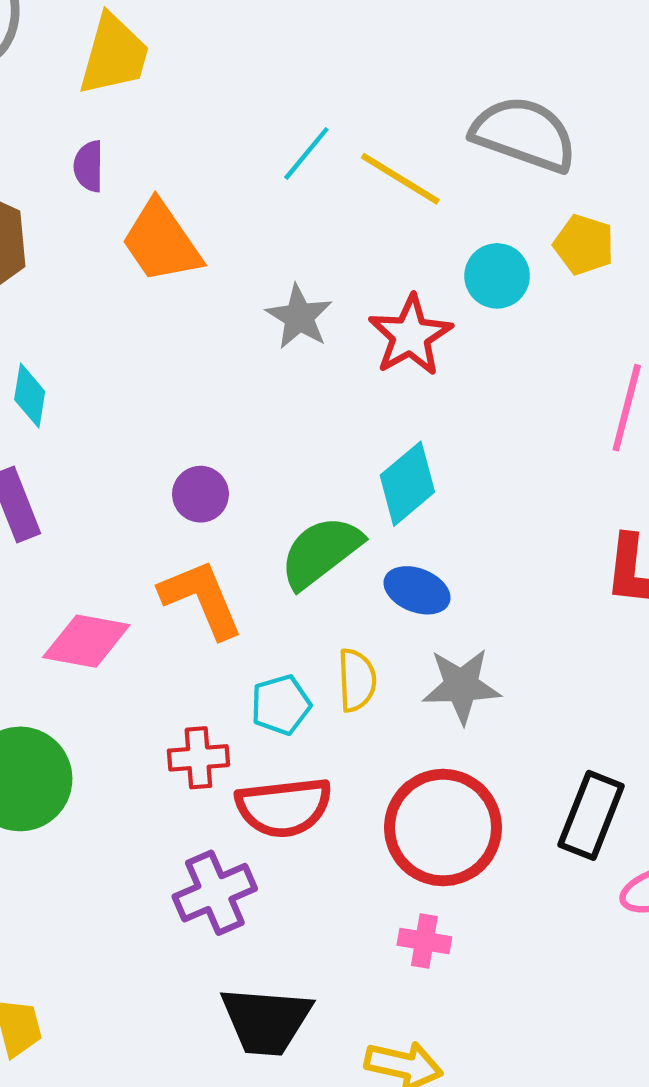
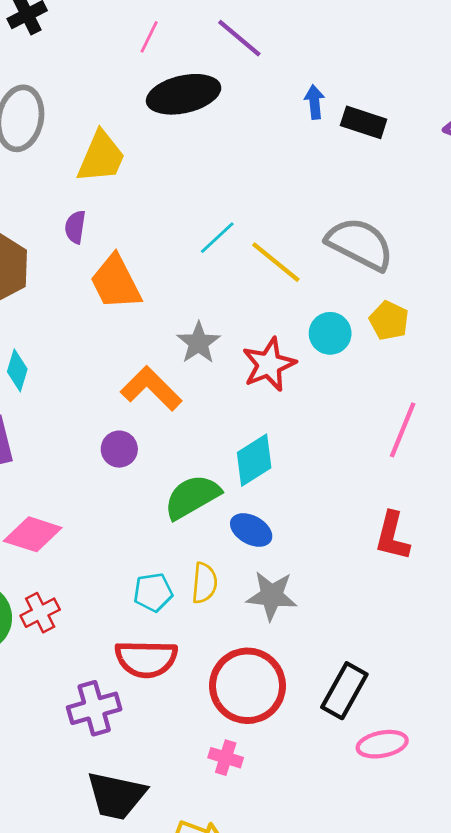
orange L-shape: (201, 599) -> (151, 388), moved, turned -30
red cross: (198, 758) -> (40, 613), moved, turned -30

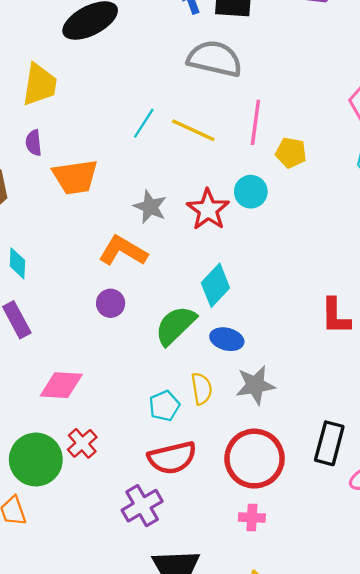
gray semicircle: (360, 244) -> (215, 59), moved
orange trapezoid: (116, 282) -> (75, 177), turned -57
cyan circle: (330, 333) -> (251, 192), moved
pink line: (403, 430) -> (255, 122), moved

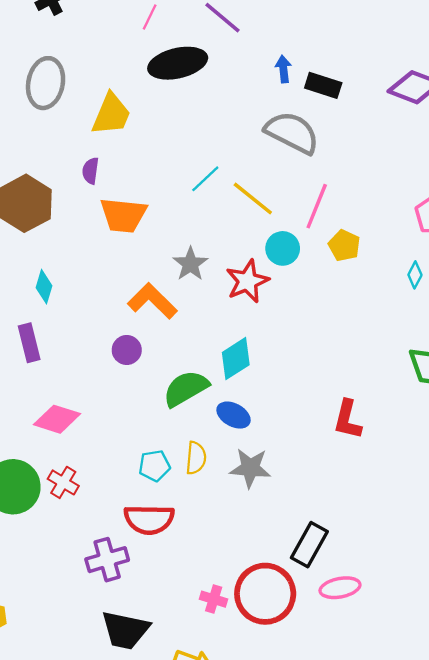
cyan circle: (251, 192) -> (283, 248), moved
red cross: (82, 443) -> (63, 482), turned -32
red circle: (255, 459) -> (265, 594), moved

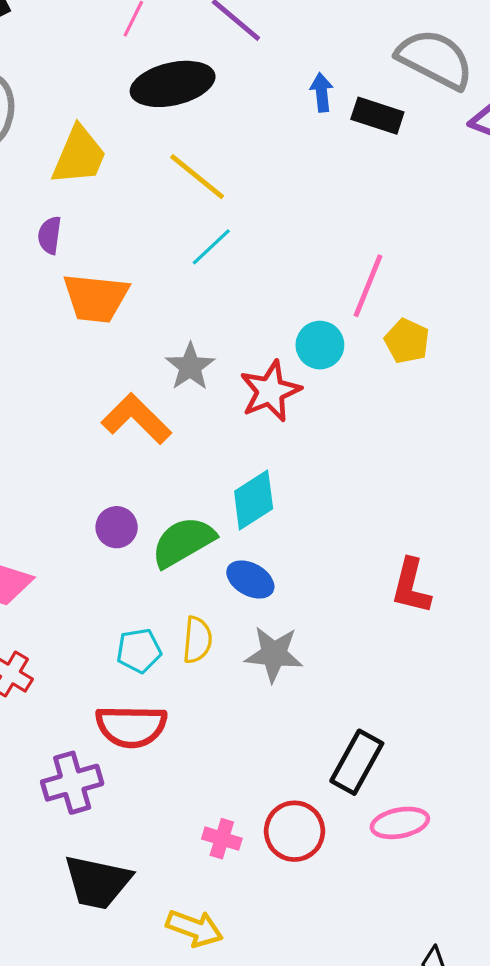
gray semicircle: (292, 133) -> (435, 59), moved
yellow line: (253, 198) -> (197, 177), moved
purple circle: (127, 350) -> (117, 527), moved
red circle: (265, 594) -> (294, 831), size x0.7

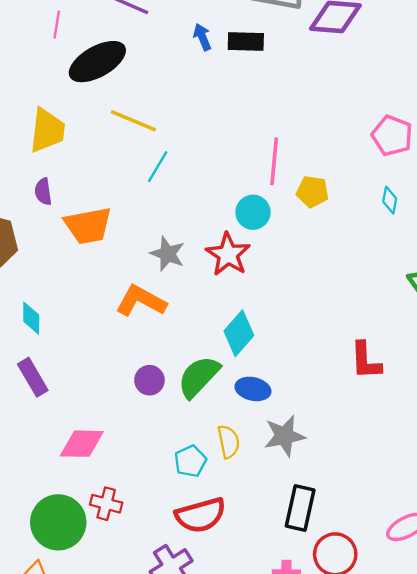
black rectangle: (357, 762) -> (300, 508), moved

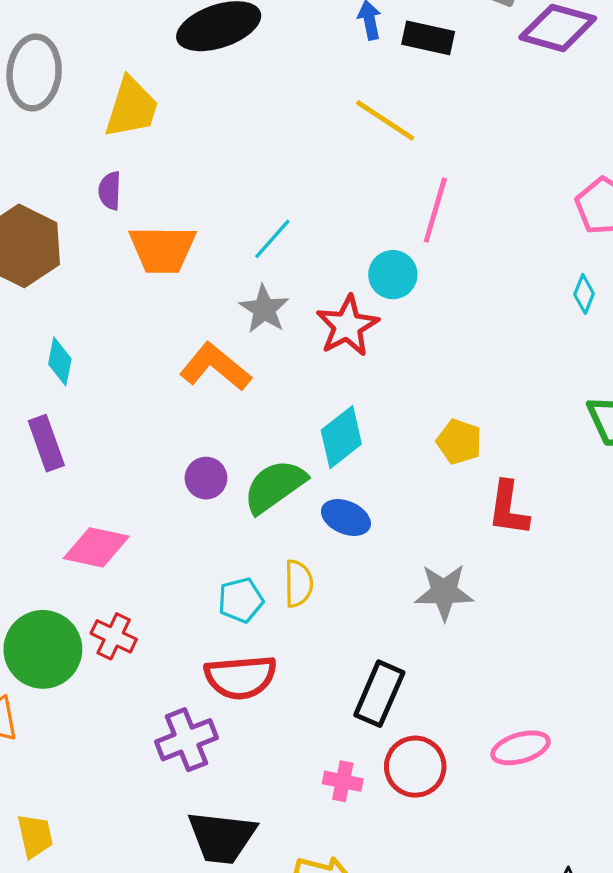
yellow line: (133, 121) -> (385, 120), moved
cyan line: (158, 167) -> (272, 239), moved
yellow pentagon: (312, 192) -> (459, 442), moved
gray star: (285, 436) -> (444, 592), moved

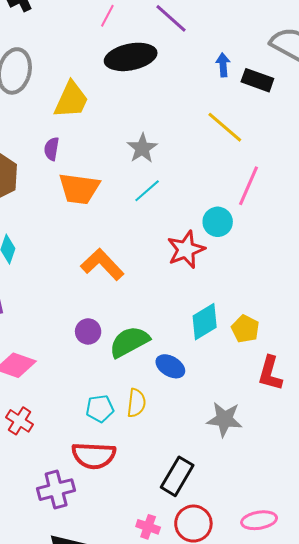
gray star: (264, 309) -> (142, 148), moved
cyan diamond: (341, 437) -> (205, 322), moved

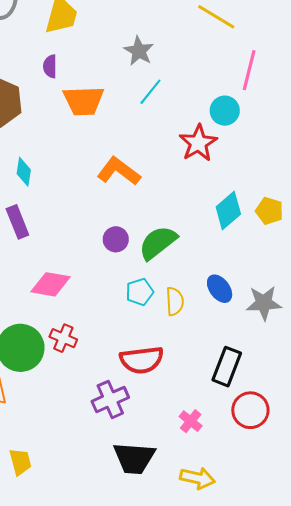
blue ellipse: (170, 366) -> (220, 289), moved, turned 32
cyan pentagon: (100, 409) -> (140, 292), moved
pink cross: (148, 527) -> (191, 421), moved, turned 30

